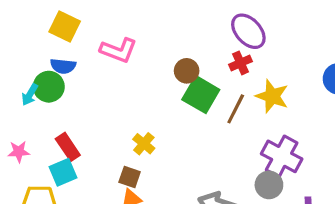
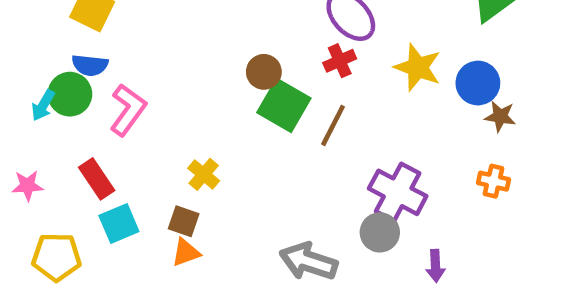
pink L-shape: (118, 50) -> (128, 110), moved, turned -75
yellow star: (272, 96) -> (418, 67), moved
cyan square: (63, 172) -> (119, 223), moved

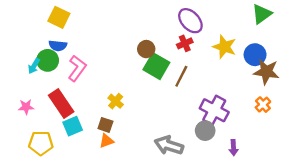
brown star: (500, 116) -> (266, 72), size x1.6
red rectangle: (97, 179) -> (61, 103), size x1.4
orange cross: (494, 181) -> (263, 105), turned 35

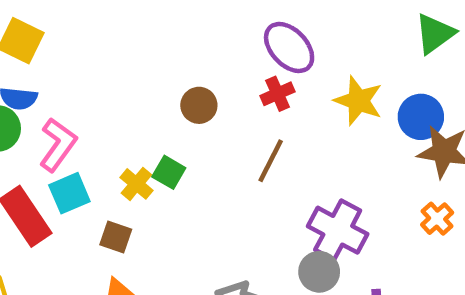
green square: (156, 66) -> (169, 172), moved, size x0.6
yellow cross: (116, 101) -> (136, 184), moved
brown square: (105, 125) -> (116, 237), moved
cyan square: (73, 126) -> (69, 193), moved

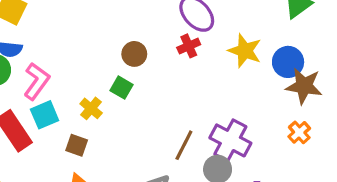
brown line: (271, 161) -> (184, 145), moved
green square: (169, 172) -> (121, 88), moved

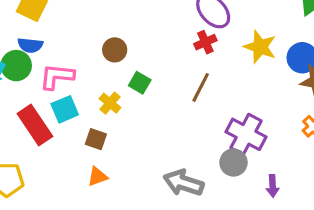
brown circle: (134, 54) -> (115, 50), moved
pink L-shape: (37, 81) -> (57, 77), turned -120
brown line: (184, 145) -> (201, 87), moved

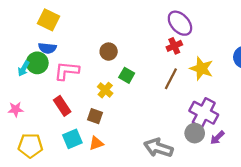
yellow star: (260, 47) -> (201, 69), moved
cyan square: (65, 109) -> (72, 139), moved
red rectangle: (35, 125) -> (62, 106), moved, size x0.7
purple arrow: (273, 186) -> (217, 138), moved, turned 49

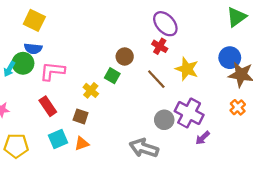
red cross: (174, 46) -> (160, 46), turned -35
brown circle: (109, 52) -> (125, 56), moved
brown line: (171, 79) -> (156, 79), turned -70
gray circle: (195, 133) -> (164, 120), moved

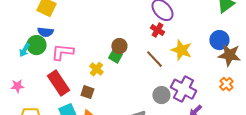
brown circle: (125, 56) -> (119, 46), moved
red rectangle: (48, 106) -> (58, 83), size x1.4

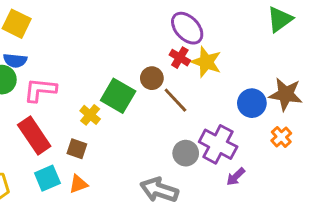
blue circle: (219, 40) -> (252, 103), moved
brown circle: (119, 46) -> (152, 78), moved
yellow star: (181, 50) -> (206, 62), moved
green square: (115, 56) -> (118, 96), size x1.6

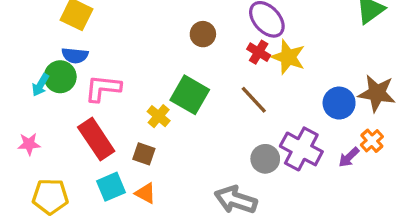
brown circle: (152, 78) -> (203, 34), moved
purple arrow: (236, 177) -> (349, 157), moved
orange triangle: (78, 184) -> (145, 193), turned 48

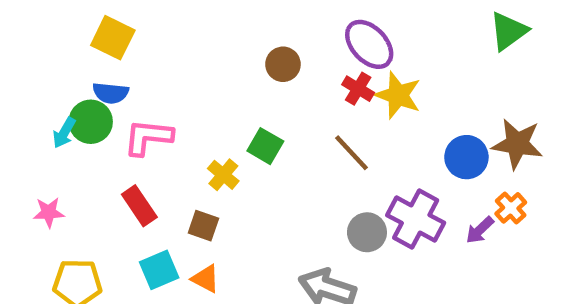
green square: (190, 95) -> (265, 146), size x0.7
red rectangle: (96, 139) -> (139, 206), size x0.7

